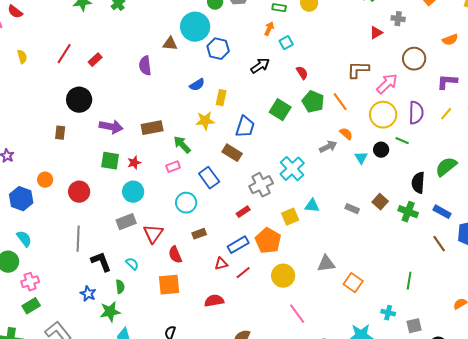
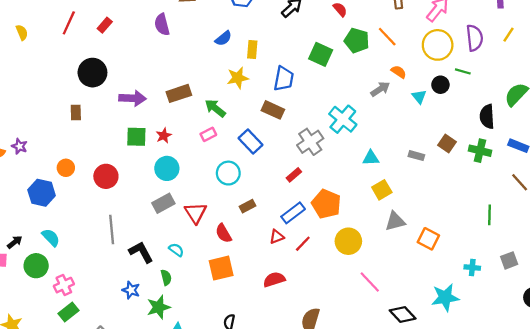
yellow square: (290, 217) -> (382, 190), moved
green line: (409, 281) -> (489, 215), moved
gray square: (414, 326) -> (509, 260), moved

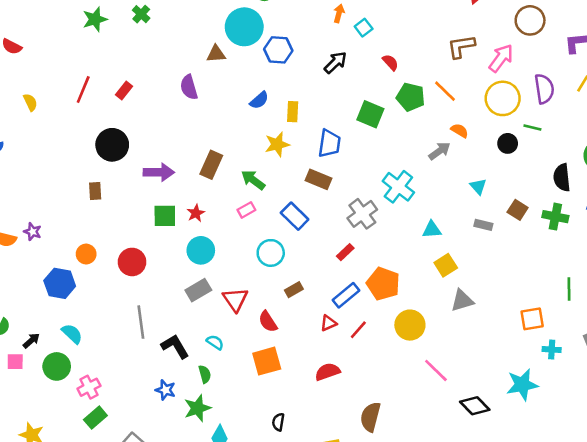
brown rectangle: (179, 93) -> (211, 165), turned -45
cyan triangle: (419, 97) -> (478, 186), moved
orange square: (428, 239) -> (532, 319), moved, turned -35

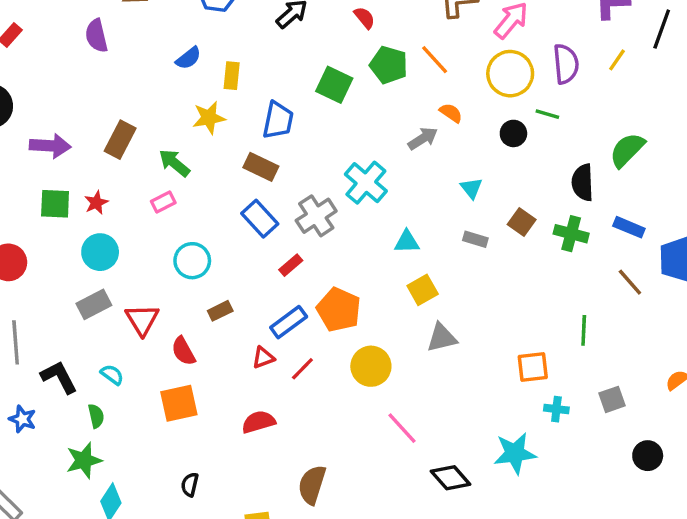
blue rectangle: (295, 216) -> (260, 219), moved
blue star: (165, 390) -> (22, 419), moved

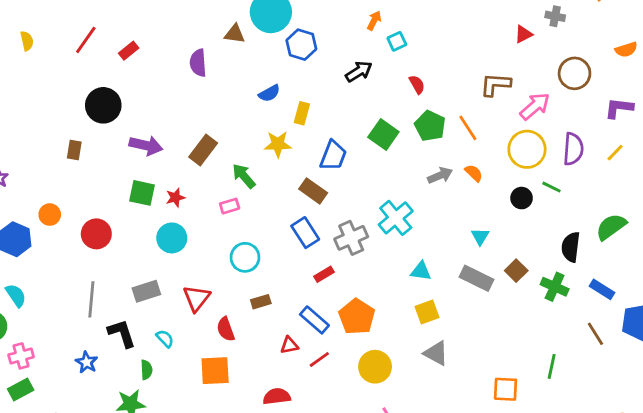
gray arrow: (423, 138) -> (440, 175), moved
gray rectangle: (475, 239) -> (477, 278), size x1.6
gray rectangle: (94, 304) -> (146, 291), moved
blue rectangle: (289, 322) -> (314, 320), turned 68
gray triangle: (442, 338) -> (436, 353), turned 32

